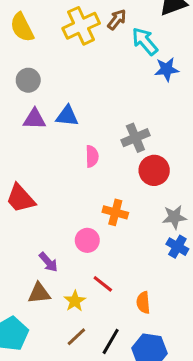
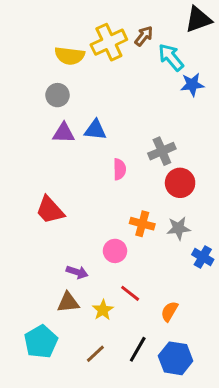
yellow semicircle: (22, 27) -> (70, 56), moved, turned -56
gray star: (174, 217) -> (179, 228), moved
purple arrow: (48, 262) -> (77, 272), turned -30
orange semicircle: (143, 303) -> (169, 311), turned 35
brown line: (76, 337) -> (95, 354), moved

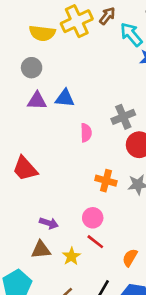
pink circle: (115, 251) -> (93, 218), moved

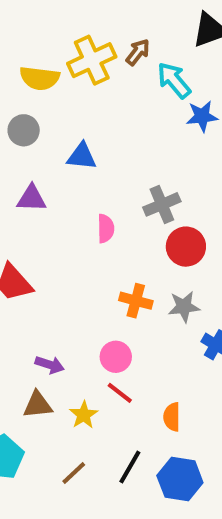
blue triangle: (65, 98) -> (82, 156), moved
purple triangle: (37, 101) -> (32, 198), moved
orange semicircle: (130, 258) -> (172, 417), turned -30

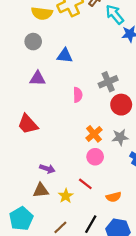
orange cross: (136, 301) -> (94, 134), turned 35
pink circle: (116, 357) -> (95, 157), moved
orange semicircle: (172, 417) -> (114, 197), turned -104

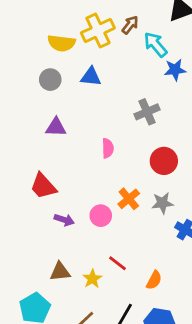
blue triangle: (65, 56) -> (91, 77), moved
gray cross: (108, 82) -> (147, 112), moved
pink circle: (95, 157) -> (101, 216), moved
purple arrow: (47, 169) -> (64, 220), moved
orange semicircle: (114, 197) -> (154, 280), turned -48

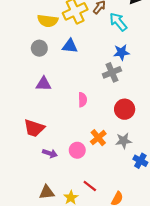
blue star: (175, 70) -> (121, 52), moved
red trapezoid: (43, 186) -> (34, 128), turned -30

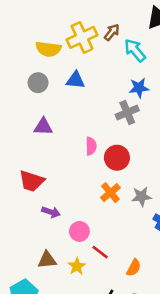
red circle: (125, 109) -> (117, 158), moved
pink circle: (77, 150) -> (79, 231), moved

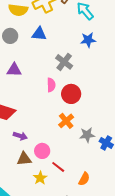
gray cross: (127, 112) -> (64, 62), moved, turned -30
gray star: (141, 197) -> (87, 135), moved
brown triangle: (47, 260) -> (24, 159), moved

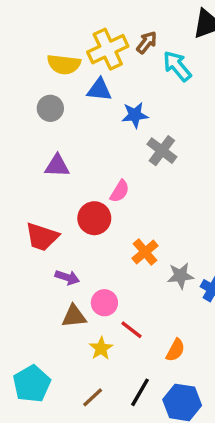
blue triangle: (39, 34) -> (99, 90), moved
blue star: (88, 40) -> (135, 115), moved
gray cross: (64, 62) -> (162, 151), moved
pink semicircle: (51, 85) -> (120, 191), turned 32
red circle: (71, 94) -> (94, 218), moved

